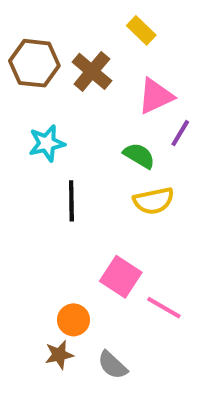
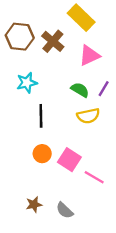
yellow rectangle: (141, 30) -> (81, 18), size x1.6
purple line: (180, 133) -> (104, 89), moved
orange circle: (73, 320) -> (42, 154), moved

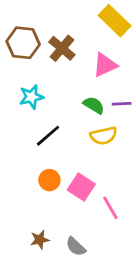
yellow rectangle: (81, 18) -> (115, 21), moved
purple line: (104, 89) -> (122, 104), turned 56
black line: (41, 116) -> (48, 136), turned 50
pink line: (94, 177) -> (110, 208), turned 30

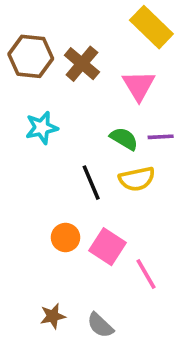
pink triangle: (105, 65) -> (139, 86), turned -36
black line: (48, 136) -> (91, 183), moved, turned -72

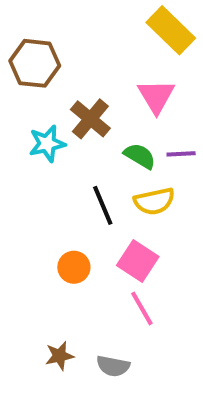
brown cross: (82, 64) -> (90, 119), moved
pink square: (108, 247) -> (138, 261), moved
pink line: (146, 274) -> (142, 308), moved
gray semicircle: (100, 325) -> (113, 366), turned -32

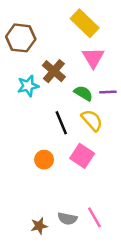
yellow rectangle: (171, 30) -> (85, 23), moved
yellow semicircle: (154, 201) -> (92, 120), turned -120
pink line: (142, 308) -> (94, 217), moved
brown star: (59, 356) -> (39, 226), moved

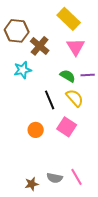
brown cross: (54, 71) -> (40, 46), moved

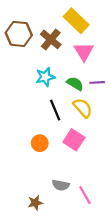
brown cross: (40, 46) -> (51, 39), moved
cyan star: (23, 70) -> (45, 77), moved
gray semicircle: (55, 178) -> (61, 185), moved

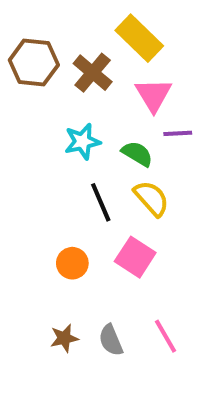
purple line: (97, 82) -> (178, 133), moved
gray semicircle: (61, 185) -> (111, 340), turned 56
pink line: (85, 195) -> (166, 336), moved
brown star: (35, 203) -> (64, 338), moved

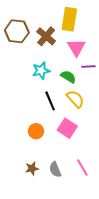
yellow rectangle: (139, 38) -> (69, 19), turned 55

